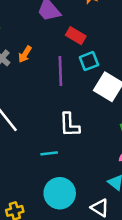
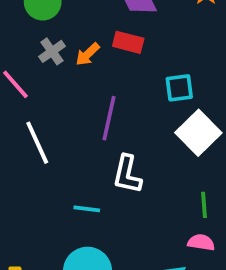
red rectangle: (76, 36) -> (128, 42), moved, turned -30
purple line: (60, 71) -> (109, 118), moved

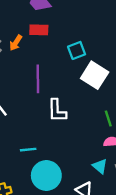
cyan line: (87, 209) -> (28, 150), moved

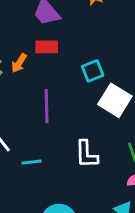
white L-shape: (57, 111) -> (86, 154), moved
cyan line: (28, 150) -> (31, 162), moved

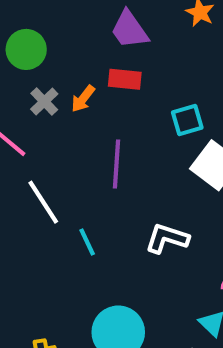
white L-shape: (86, 154) -> (167, 238), turned 104
cyan line: (31, 162) -> (87, 242), turned 66

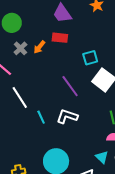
purple line: (116, 164) -> (70, 86), moved, turned -40
white L-shape: (167, 238) -> (67, 116), moved

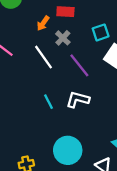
gray cross: (20, 48) -> (63, 38), moved
white line: (20, 98) -> (44, 57), moved

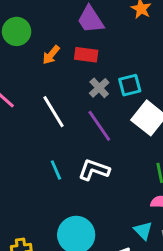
orange arrow: (43, 23) -> (51, 55), moved
gray cross: (63, 38) -> (99, 88), moved

